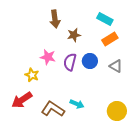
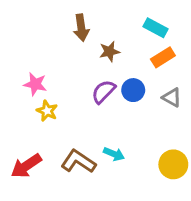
pink star: (48, 57) -> (35, 84), moved
purple semicircle: (70, 62) -> (104, 92), turned 30
red arrow: (22, 100) -> (26, 166), moved

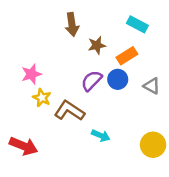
orange rectangle: (163, 57) -> (127, 56), moved
pink star: (35, 84) -> (31, 74), turned -30
brown L-shape: (78, 161) -> (69, 111), moved
red arrow: (26, 166) -> (24, 146), turned -124

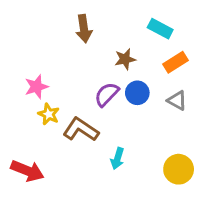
brown star: (97, 45) -> (125, 59), moved
orange rectangle: (127, 56) -> (176, 62), moved
cyan arrow: (101, 136) -> (117, 159), turned 84

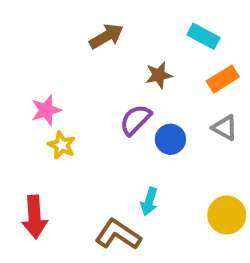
brown arrow: (84, 29) -> (106, 36), turned -112
blue circle: (137, 93) -> (170, 139), moved
brown L-shape: (81, 129) -> (118, 234), moved
red arrow: (27, 171) -> (34, 217), turned 64

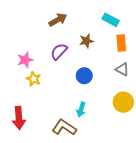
orange rectangle: (223, 79) -> (121, 43), turned -63
purple semicircle: (135, 120) -> (59, 51), moved
blue circle: (170, 139) -> (84, 76), moved
yellow circle: (227, 215) -> (123, 102), moved

